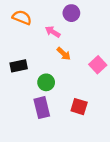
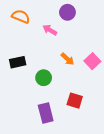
orange arrow: (64, 54) -> (67, 59), moved
purple rectangle: (42, 108) -> (46, 113), moved

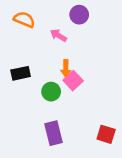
orange arrow: (67, 59) -> (66, 68), moved, turned 48
pink square: (92, 61) -> (73, 81), moved
red square: (75, 101) -> (106, 134), moved

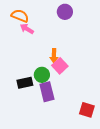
pink arrow: (58, 35) -> (27, 29), moved
black rectangle: (21, 73) -> (25, 83), moved
purple rectangle: (54, 133) -> (47, 92), moved

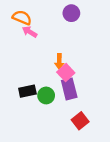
green circle: (42, 75) -> (46, 95), moved
purple rectangle: (47, 92) -> (69, 89), moved
red square: (87, 110) -> (80, 121), moved, turned 35

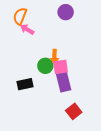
orange semicircle: (22, 18) -> (20, 16), turned -90
pink square: (66, 72) -> (61, 67), turned 35
green circle: (46, 95) -> (45, 66), moved

